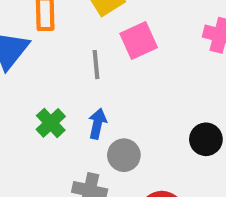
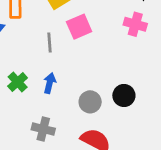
gray circle: (124, 155) -> (90, 102), moved

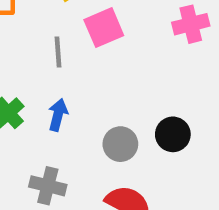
pink cross: (135, 24) -> (191, 24), turned -30

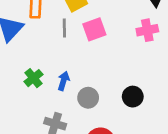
gray line: (58, 52) -> (64, 28), moved
gray circle: (120, 144) -> (88, 98), moved

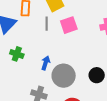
green cross: (34, 78) -> (17, 54), moved, turned -32
gray circle: (88, 98) -> (64, 76), size x1.5

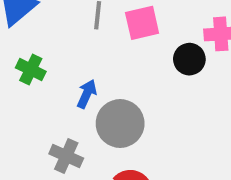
black circle: (97, 75) -> (189, 59), moved

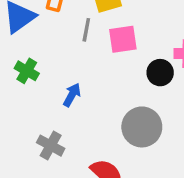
gray circle: (120, 124) -> (142, 127), moved

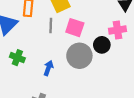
pink square: (123, 39) -> (75, 28), turned 36
gray circle: (142, 127) -> (79, 56), moved

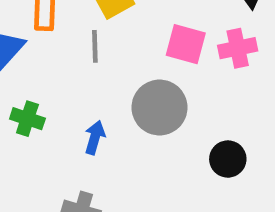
pink square: (75, 28) -> (186, 44), moved
black circle: (102, 45) -> (228, 159), moved

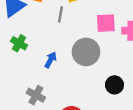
pink square: (186, 44) -> (106, 23), turned -30

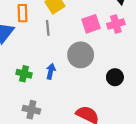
green cross: (19, 43) -> (24, 74), moved
gray cross: (36, 95) -> (31, 110), moved

